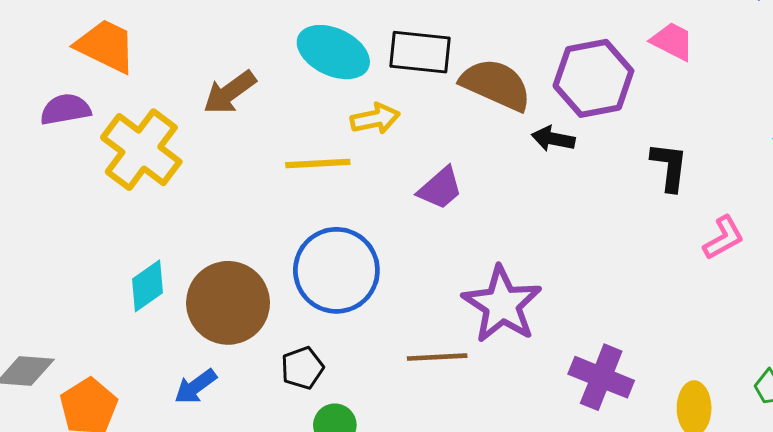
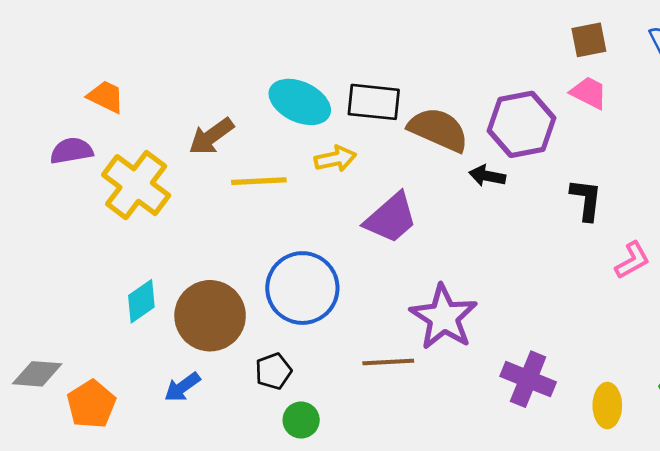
orange trapezoid: (106, 46) -> (106, 97), size x0.7
yellow line: (318, 164) -> (259, 181), moved
purple trapezoid: (440, 188) -> (391, 218), size x1.4

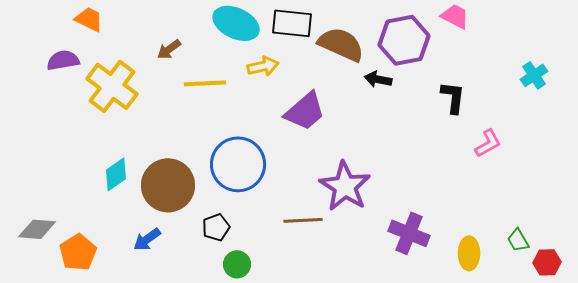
brown arrow: (211, 136) -> (169, 49), size x0.7

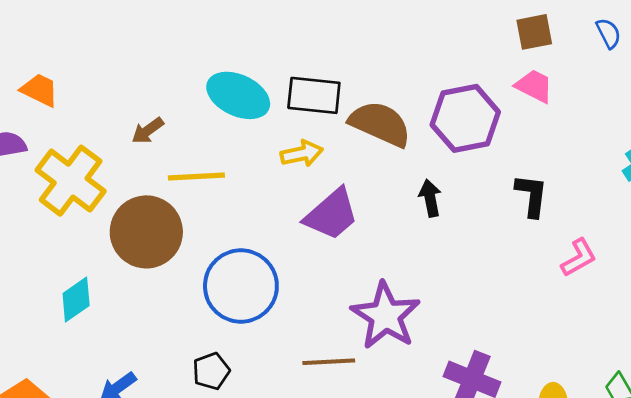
yellow arrow: (263, 66) -> (302, 154), moved
black arrow: (378, 79) -> (430, 198), moved, turned 68
brown circle: (168, 185) -> (146, 232), moved

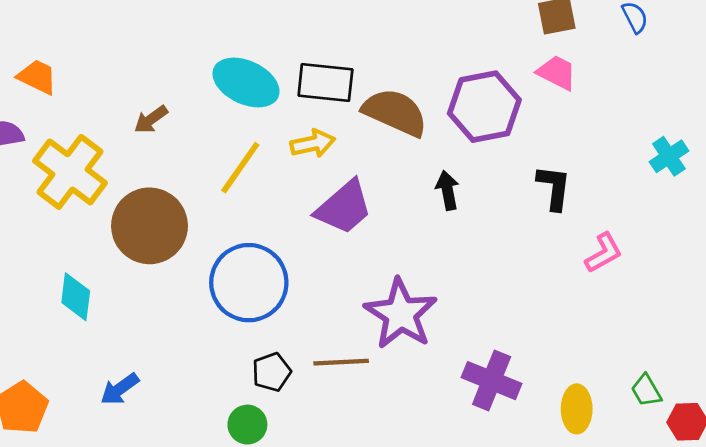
yellow line: (196, 177) -> (240, 168), moved, turned -52
cyan diamond: (76, 300) -> (76, 297), turned -48
black pentagon: (211, 371) -> (272, 372), moved

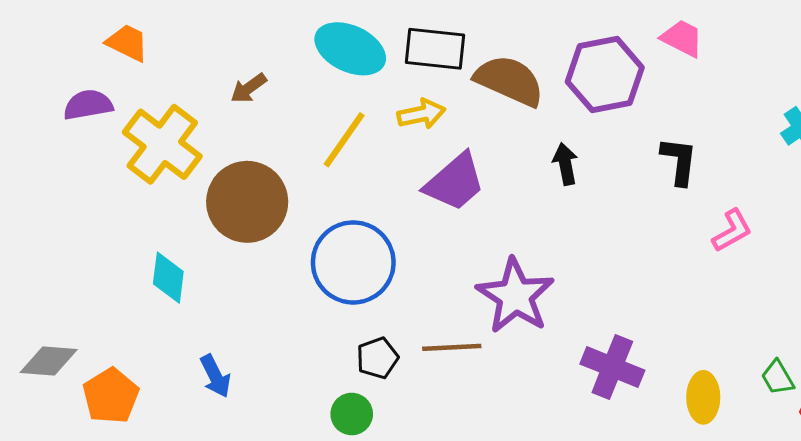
blue arrow: (120, 389) -> (215, 376), turned -81

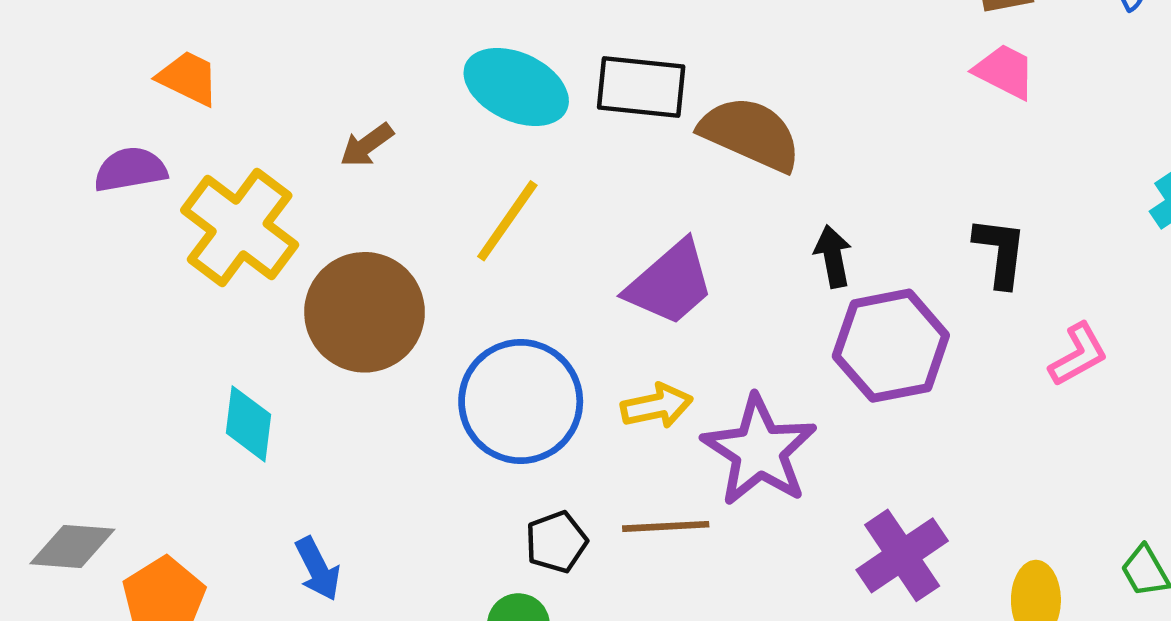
purple hexagon: (605, 75) -> (891, 346), moved
yellow arrow: (421, 114) -> (657, 406), moved
purple cross: (612, 367) -> (902, 555), turned 34

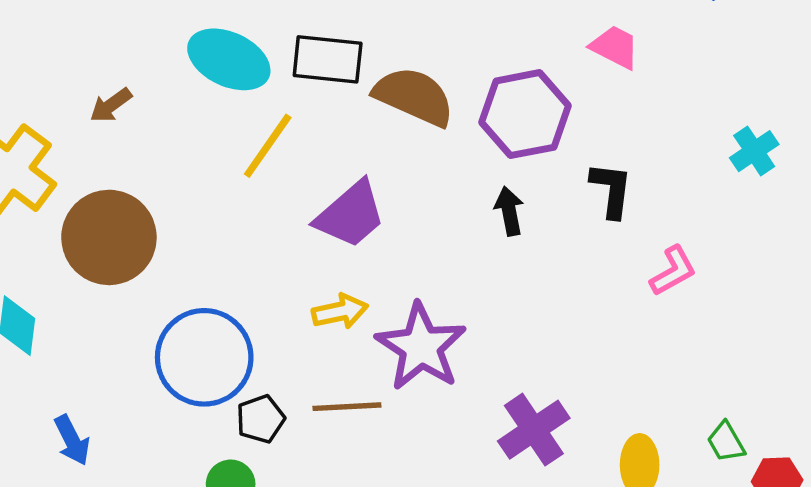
yellow line: (507, 221) -> (268, 146), moved
black arrow: (833, 256) -> (509, 211), moved
purple hexagon: (891, 346) -> (525, 114), moved
blue circle: (521, 401) -> (204, 357), moved

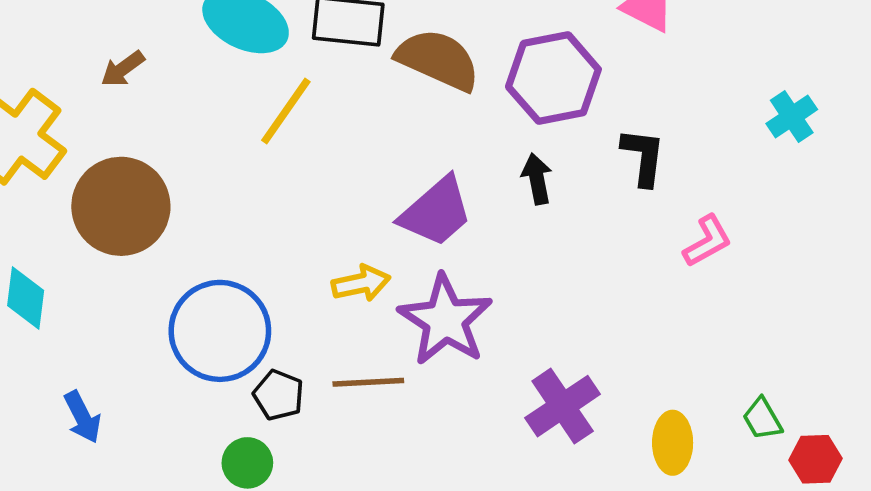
purple trapezoid: (350, 215) -> (436, 212), moved
black pentagon: (261, 419) -> (279, 395), turned -30

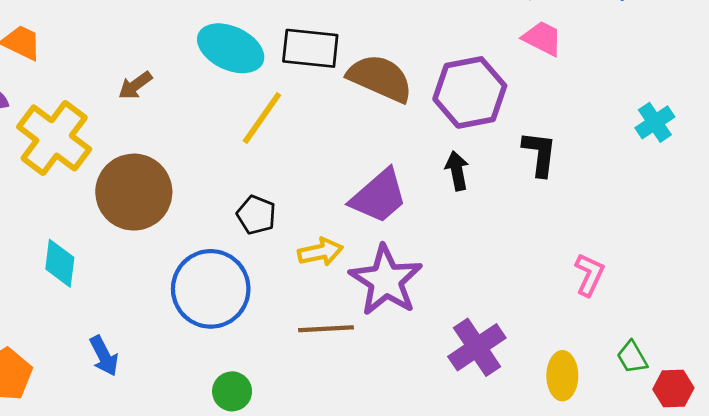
pink L-shape: (707, 241) -> (589, 275), moved, turned -36
black pentagon: (279, 395) -> (256, 215), moved

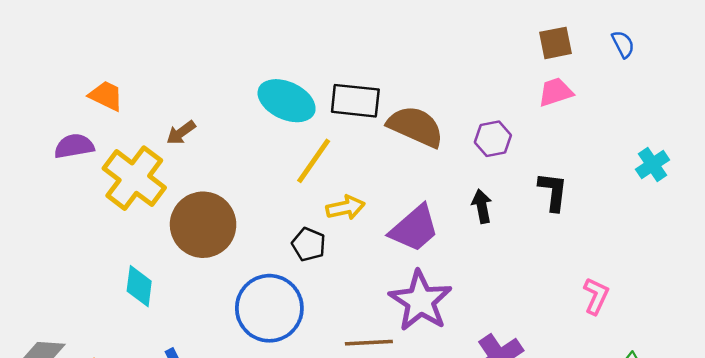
pink trapezoid: (542, 38) -> (555, 92), turned -45
brown arrow: (135, 85) -> (181, 133), moved
purple hexagon: (470, 92) -> (493, 139), size x0.6
yellow arrow: (320, 252) -> (346, 208), moved

